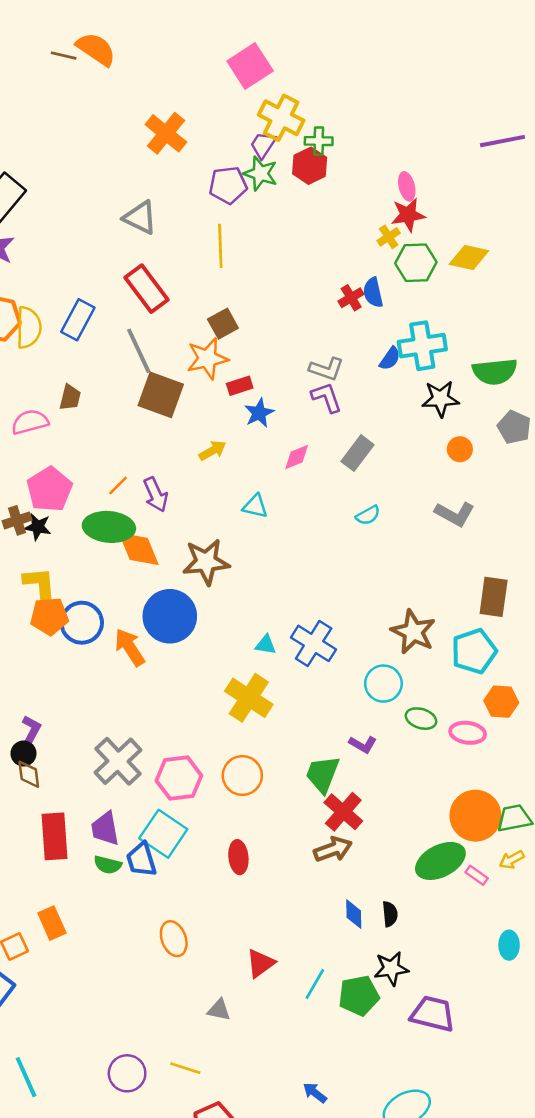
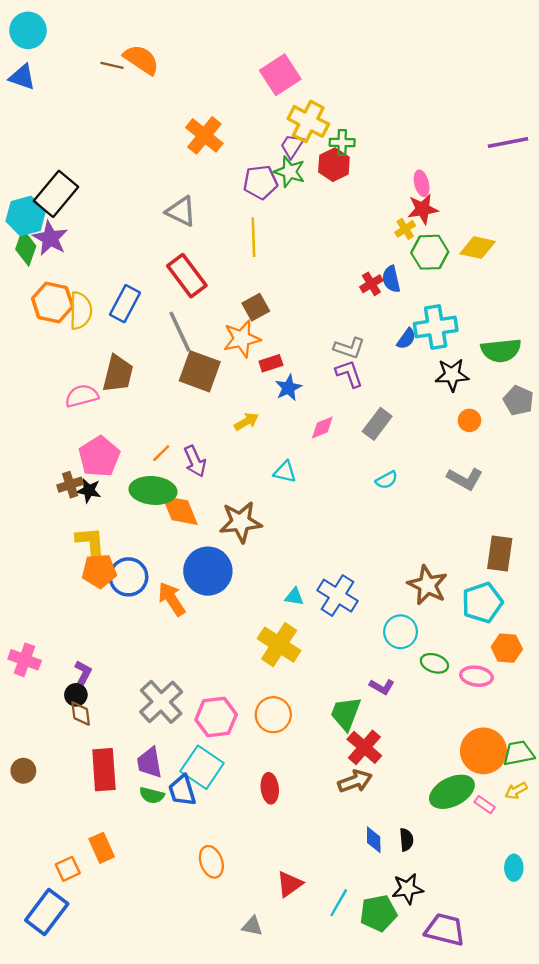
brown trapezoid: (70, 397) -> (118, 374), size x1.6

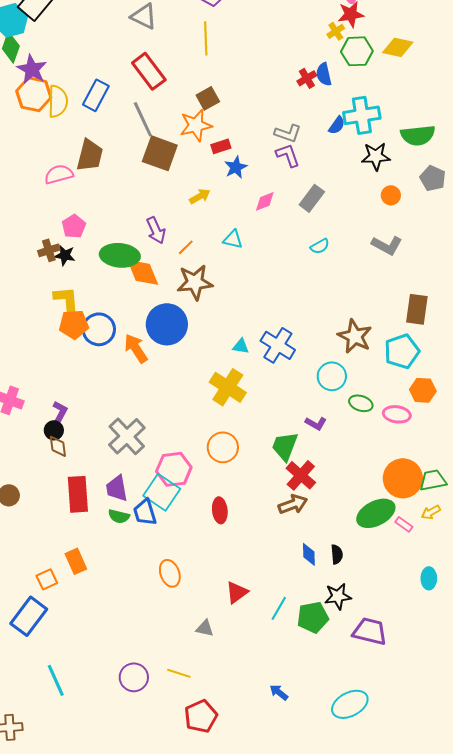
purple star: (50, 238) -> (32, 69), moved
orange line: (161, 453) -> (186, 247), moved
pink pentagon: (99, 457) -> (74, 226), size x0.7
pink hexagon: (216, 717) -> (174, 469), moved

